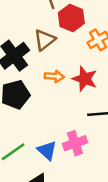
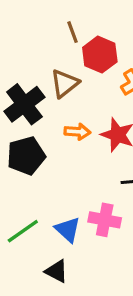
pink cross: (75, 143) -> (105, 220), turned 30

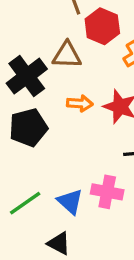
brown triangle: (65, 83) -> (67, 55), turned 40

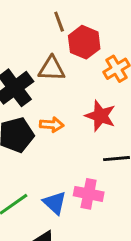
orange arrow: (80, 103) -> (52, 125), moved

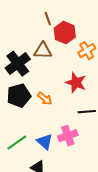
orange arrow: (52, 125) -> (45, 99), moved, turned 35
pink cross: (89, 194) -> (68, 136), turned -30

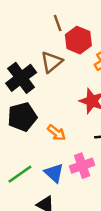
brown triangle: (43, 51) -> (52, 62), turned -42
orange arrow: (45, 99) -> (56, 133), moved

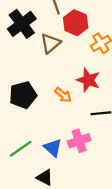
black cross: (21, 78) -> (22, 24), moved
orange arrow: (56, 133) -> (63, 95), moved

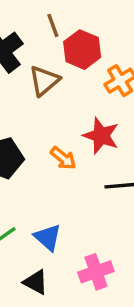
pink cross: (79, 141) -> (96, 272), moved

